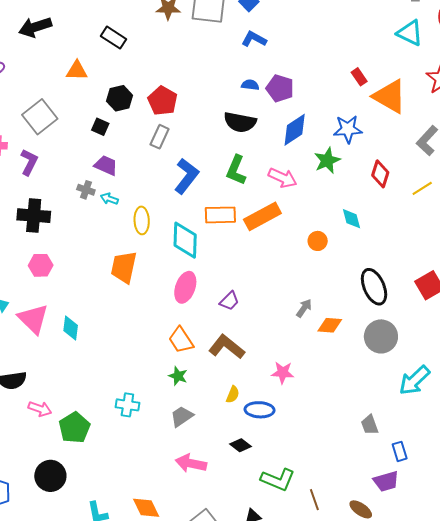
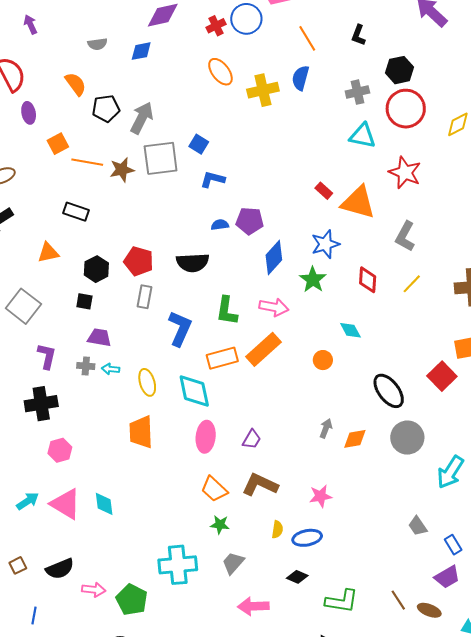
black semicircle: (240, 122) -> (193, 263), moved
purple L-shape: (29, 162) -> (47, 356), moved
cyan cross: (127, 405) -> (178, 565), size x1.6
brown line: (314, 500) -> (398, 600), moved

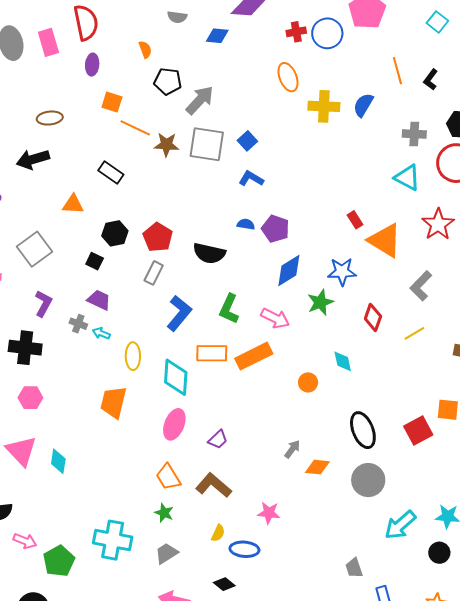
orange line: (307, 38) -> (397, 71), moved
orange semicircle: (76, 84) -> (145, 50), size x0.7
orange square: (58, 144) -> (112, 102), turned 30

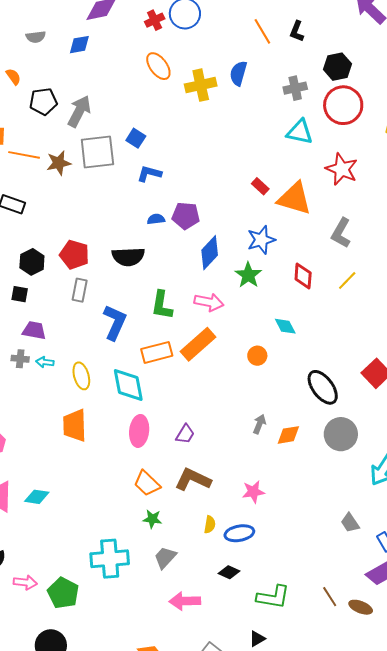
cyan diamond: (58, 461) -> (37, 497), turned -75

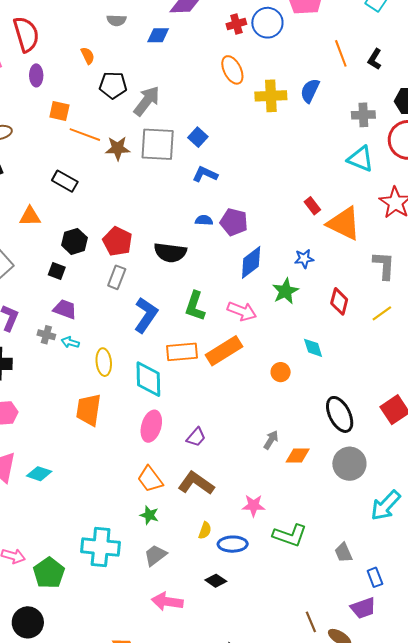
gray L-shape: (341, 233) -> (384, 265), turned 144
blue star: (261, 240) -> (304, 259), size x0.7
green L-shape: (273, 597) -> (290, 535), moved

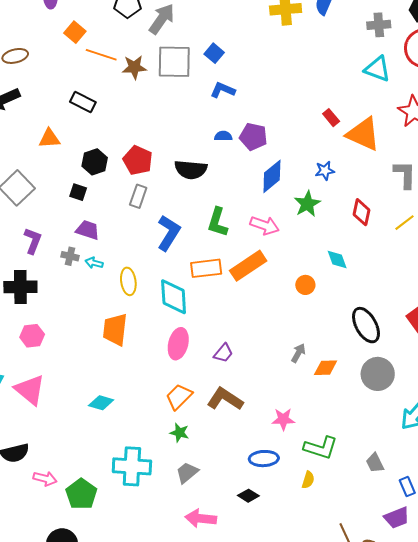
orange square: (59, 111) -> (75, 32), turned 30
cyan diamond: (39, 474) -> (101, 403), moved
orange trapezoid: (150, 479) -> (179, 397), turned 84
yellow semicircle: (205, 530) -> (308, 480), moved

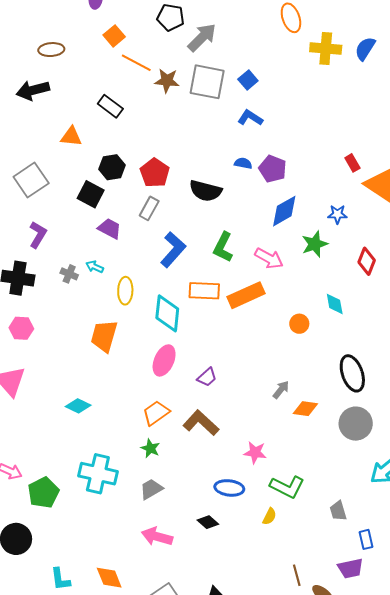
black square: (78, 192) -> (91, 194), size x1.5
purple trapezoid: (88, 230) -> (110, 229), moved
gray cross: (70, 256) -> (69, 274), moved

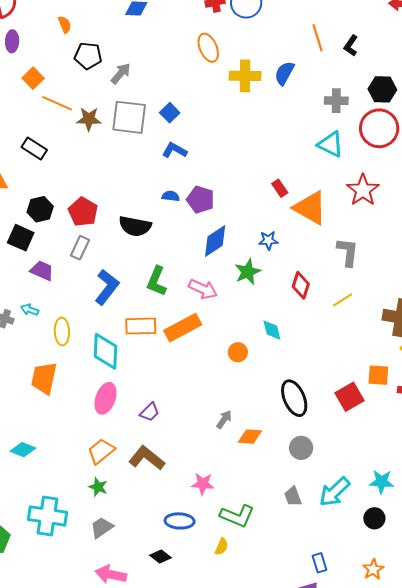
gray arrow: (202, 37) -> (121, 73), size x0.7
gray circle: (356, 424) -> (301, 448), size x0.7
gray trapezoid: (338, 511) -> (293, 496), moved

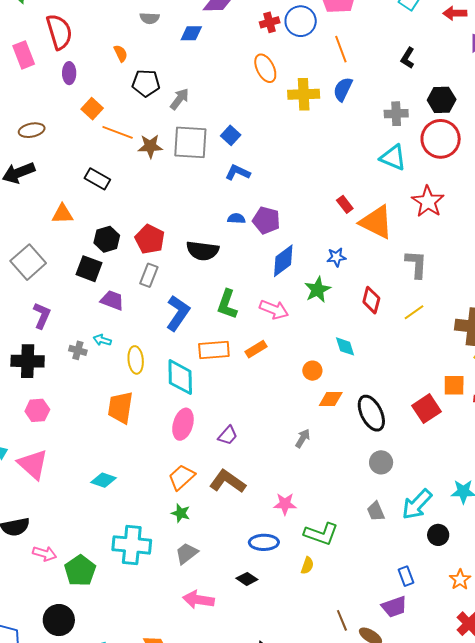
orange line: (317, 38) -> (341, 49), moved
orange rectangle: (183, 328) -> (256, 349), size x0.6
orange diamond: (250, 437) -> (331, 399), moved
black circle: (374, 518) -> (438, 535), moved

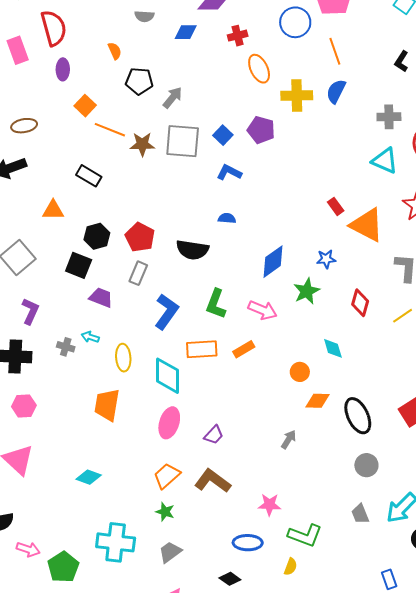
red cross: (270, 22) -> (238, 36), moved
purple pentagon: (266, 220) -> (261, 130), moved

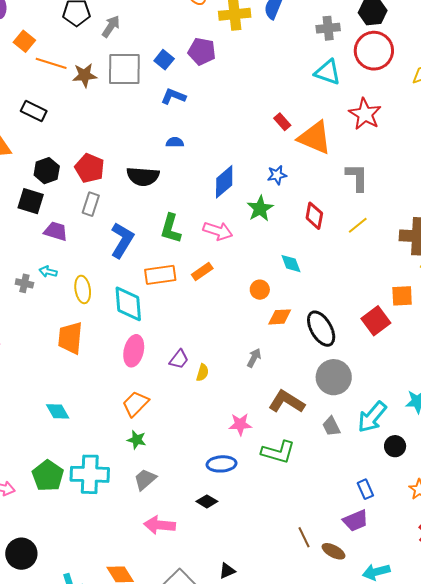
gray circle: (366, 465) -> (334, 377), size x1.5
cyan diamond: (89, 477) -> (58, 411), turned 45
brown L-shape: (213, 481) -> (287, 402), moved
green pentagon: (63, 567) -> (48, 476), moved
yellow semicircle: (291, 567) -> (202, 373), moved

